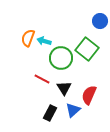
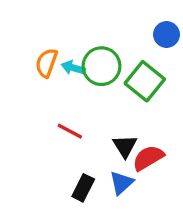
green circle: (61, 58) -> (102, 66), moved
black triangle: (64, 88) -> (125, 146), moved
red semicircle: (89, 95) -> (148, 158), turned 36

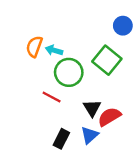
green circle: (102, 66) -> (69, 72), moved

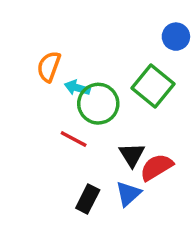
cyan arrow: (54, 50) -> (77, 88), moved

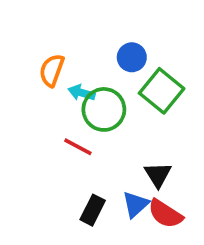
blue circle: (176, 37) -> (132, 57), moved
black triangle: (132, 155) -> (158, 175), moved
red semicircle: (157, 167) -> (165, 214), moved, turned -116

